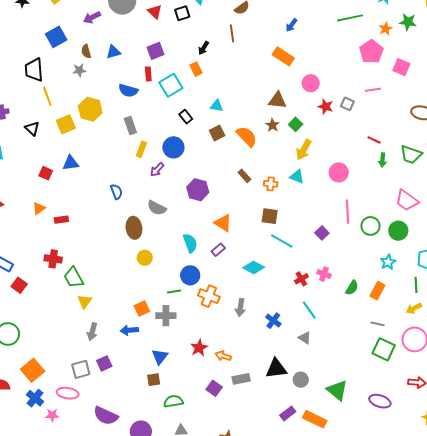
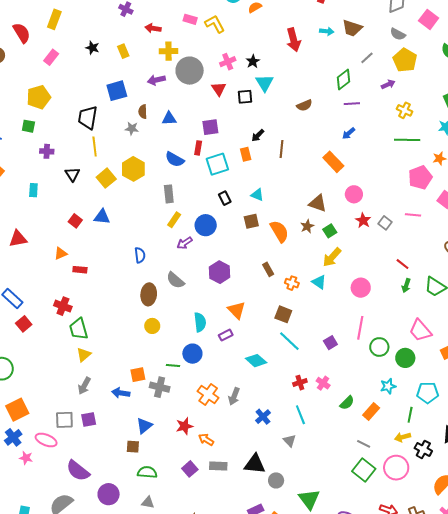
brown line: (232, 33) -> (281, 149), moved
yellow square: (66, 124) -> (106, 178), turned -30
orange cross: (209, 296) -> (208, 395), moved

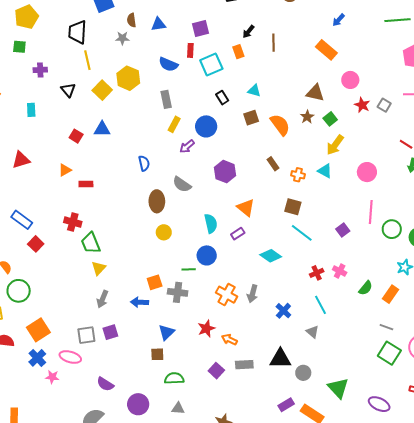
purple semicircle: (78, 471) -> (105, 384), size x0.7

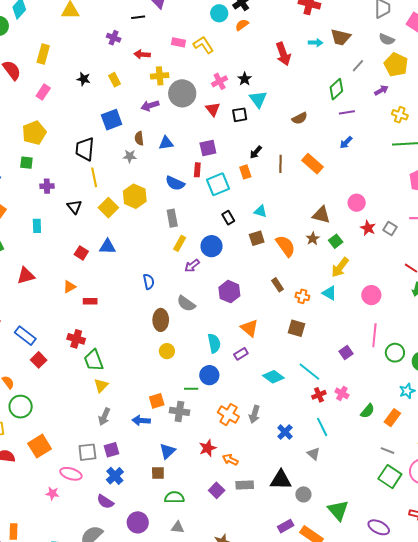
orange rectangle: (326, 50) -> (313, 164), moved
cyan line: (302, 233) -> (309, 372), moved
blue cross: (37, 358) -> (115, 476), moved

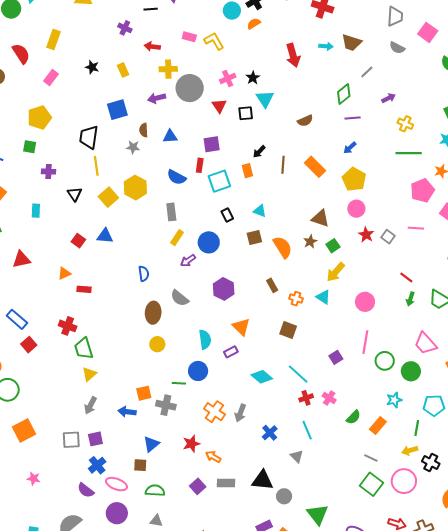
yellow pentagon: (396, 65) -> (354, 179), moved
pink ellipse: (71, 474) -> (116, 484), moved

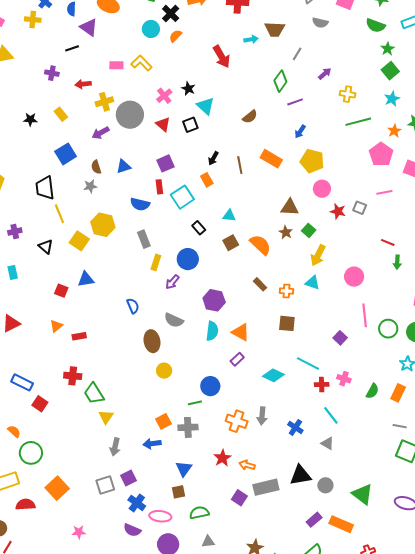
cyan semicircle: (205, 339) -> (212, 331), moved, turned 30
red cross: (306, 398) -> (322, 384), turned 32
gray rectangle: (226, 483) -> (266, 487), size x1.4

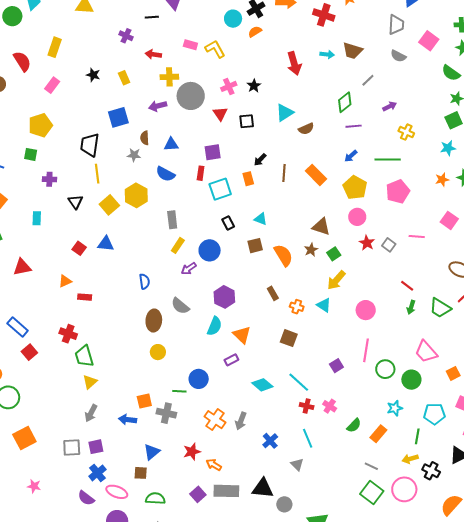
cyan triangle: (206, 106) -> (285, 113), moved, turned 30
green line: (358, 122) -> (388, 159), moved
pink pentagon: (381, 154) -> (398, 192), moved
blue semicircle: (140, 204) -> (165, 174), moved

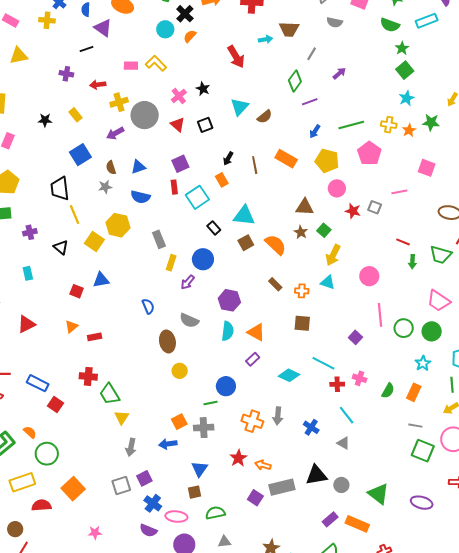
yellow cross: (406, 132) -> (389, 125), moved
cyan triangle: (261, 219) -> (244, 216), size x1.6

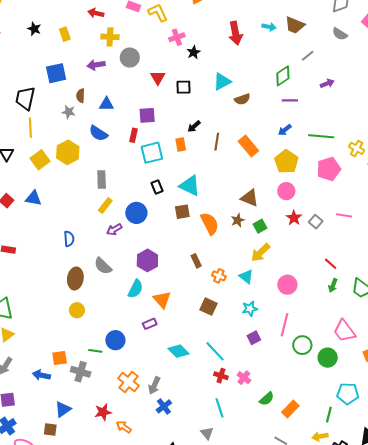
pink cross: (179, 96) -> (177, 37), moved
gray circle: (145, 115) -> (130, 58), size x0.7
cyan star: (423, 363) -> (250, 309), moved
blue cross: (311, 427) -> (164, 406), moved

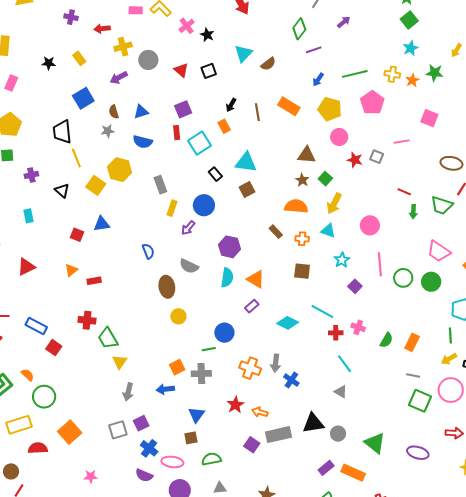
orange semicircle: (210, 224) -> (296, 206), moved, turned -40

